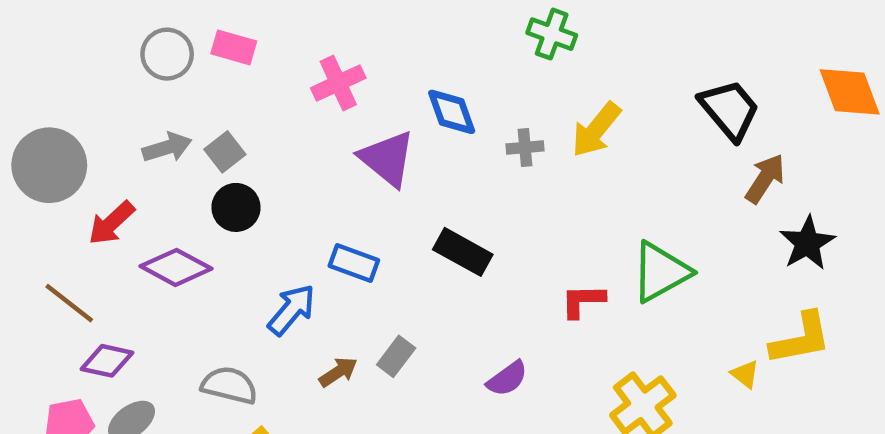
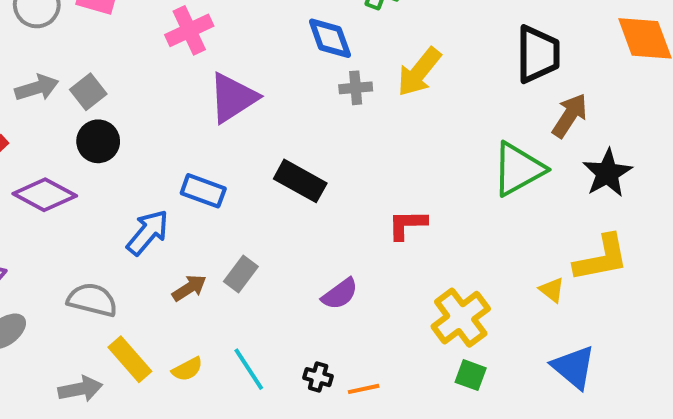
black trapezoid: (730, 110) -> (538, 54), turned 40
blue diamond: (452, 112) -> (330, 38), moved
purple triangle: (387, 159) -> (233, 98), turned 48
green triangle: (661, 272) -> (518, 169), moved

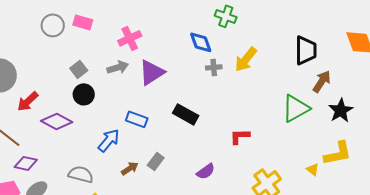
gray arrow: (37, 88) -> (118, 67), moved

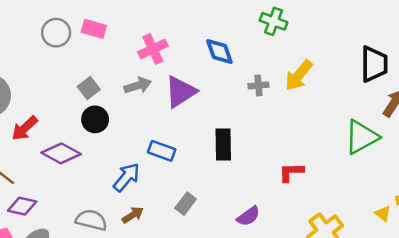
blue diamond: (201, 42) -> (219, 52), moved
black rectangle: (186, 114) -> (223, 145), turned 60
brown arrow: (130, 168) -> (133, 215), moved

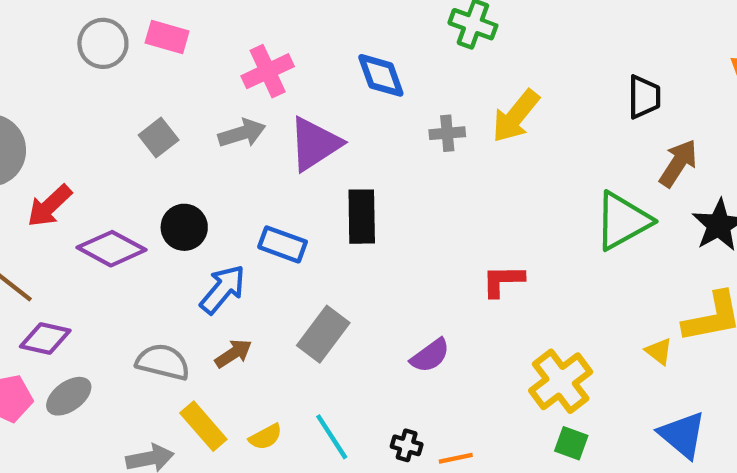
black trapezoid: (374, 64) -> (644, 97), size x0.7
black circle: (95, 119) -> (184, 227), moved
black rectangle: (223, 145) -> (362, 217), moved
gray rectangle: (186, 204) -> (323, 334), size x1.4

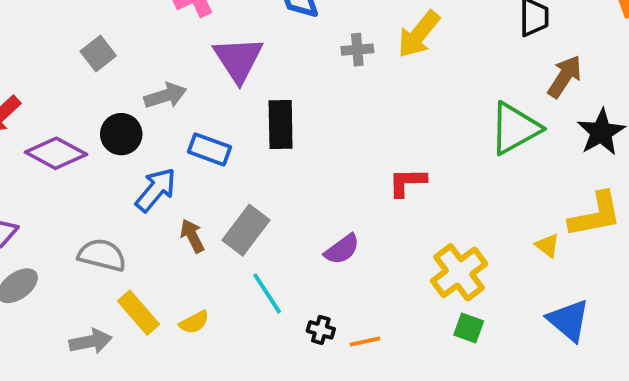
gray arrow: (242, 133) -> (165, 96), moved
purple triangle: (315, 144) -> (238, 59), turned -30
brown arrow: (233, 353) -> (192, 236), moved, turned -84
cyan line: (332, 437) -> (267, 293), moved

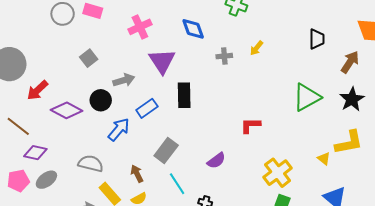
yellow arrow: (419, 34) -> (256, 48), size x0.6
brown arrow: (565, 77) -> (350, 62), moved
blue rectangle: (210, 149) -> (147, 108), turned -55
brown arrow: (192, 236) -> (137, 174), moved

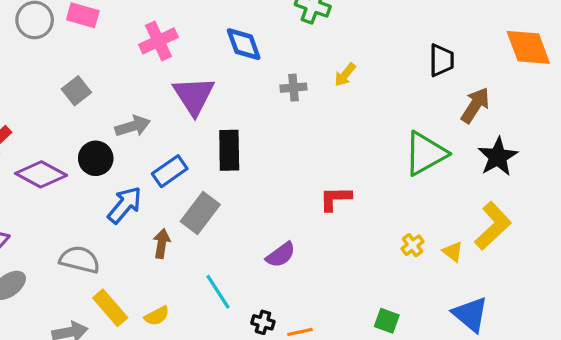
brown arrow: (350, 62) -> (475, 105), moved
yellow L-shape: (349, 142) -> (493, 226), turned -32
gray rectangle: (166, 151) -> (200, 213), moved
yellow cross: (278, 173) -> (413, 245), moved, size x0.5
brown arrow: (137, 174) -> (162, 244), moved, turned 36

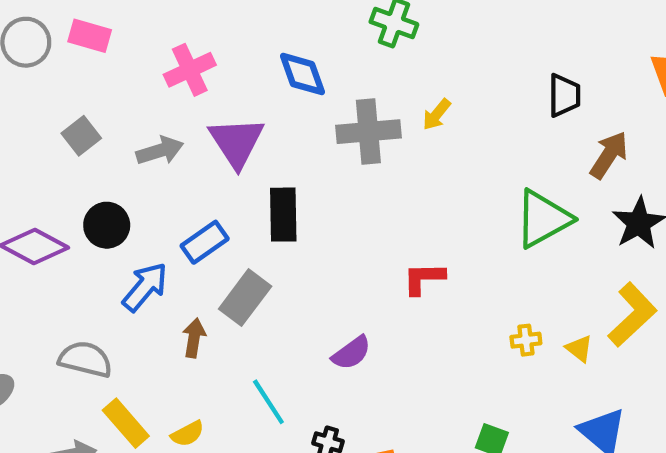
gray cross: (294, 88) -> (368, 132), size x1.8
gray arrow: (133, 126) -> (160, 151), moved
yellow cross: (413, 245) -> (526, 340), turned 30

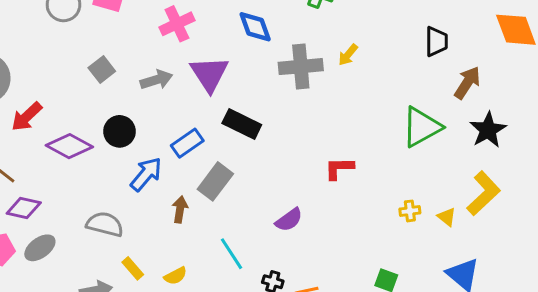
black rectangle: (283, 215) -> (242, 124), turned -63
yellow rectangle: (126, 423) -> (133, 268), size x0.7

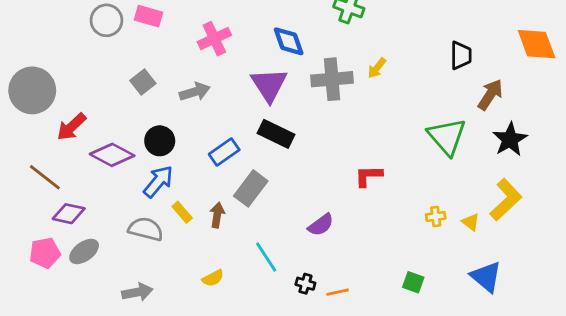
purple triangle: (209, 74) -> (269, 85), moved
green triangle: (422, 127) -> (447, 137), turned -42
blue arrow: (146, 174) -> (158, 181), moved
yellow rectangle: (133, 268) -> (182, 212), moved

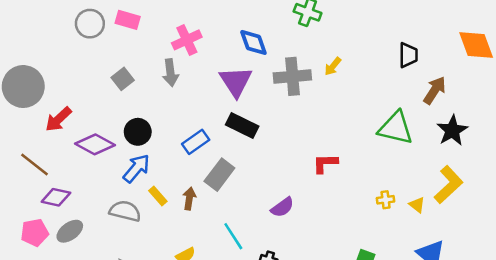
gray arrow: (195, 92) -> (170, 73), moved, turned 100
green triangle: (447, 137) -> (396, 128), turned -36

